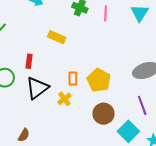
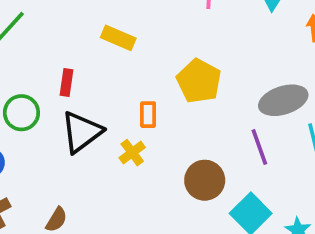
yellow pentagon: (99, 80) -> (199, 81), moved
purple line: (142, 105) -> (259, 147), moved

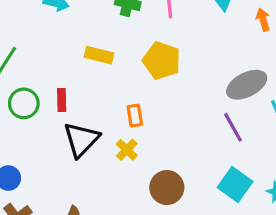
yellow pentagon: (199, 81) -> (162, 61), moved
green circle: (21, 113) -> (24, 103), moved
brown circle: (205, 180) -> (167, 188), moved

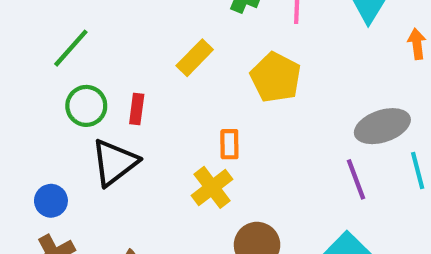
yellow rectangle: (99, 55) -> (195, 58), turned -68
black triangle: (81, 140) -> (114, 162), moved
yellow cross: (127, 150) -> (212, 187), size x1.4

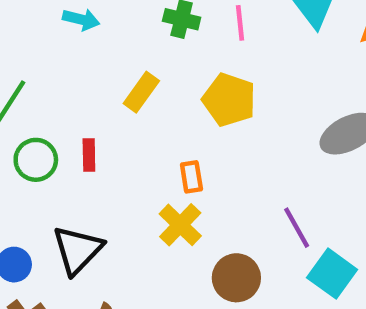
black triangle: (114, 162) -> (77, 250), moved
purple line: (356, 179) -> (297, 228), moved

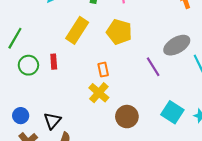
yellow rectangle: (141, 92) -> (77, 30), size x1.4
purple line: (297, 228) -> (153, 67), moved
black triangle: (77, 250) -> (52, 121), moved, size x0.7

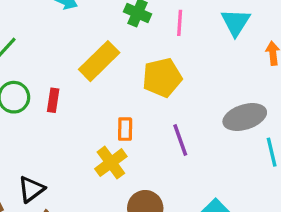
yellow pentagon: (119, 32) -> (162, 78), turned 30
purple line: (153, 67) -> (180, 140), moved

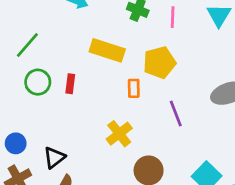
yellow rectangle: (99, 61) -> (107, 50), turned 64
orange rectangle: (125, 129) -> (134, 88), moved

